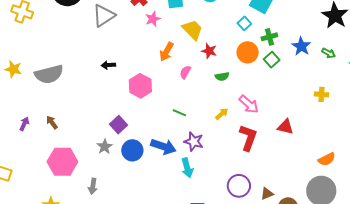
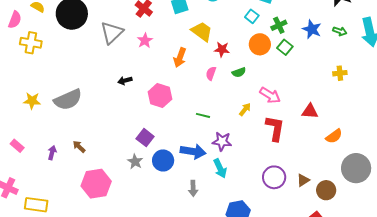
pink star: (153, 19) -> (145, 41), moved
pink semicircle: (185, 72) -> (211, 73), moved
orange semicircle: (327, 159) -> (334, 136), moved
gray arrow: (93, 186) -> (193, 188), moved

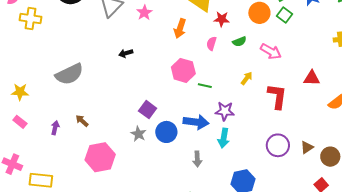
pink hexagon: (160, 95) -> (183, 70), moved
pink arrow: (270, 95) -> (271, 51), moved
yellow star: (32, 101) -> (20, 92), moved
cyan arrow: (220, 168) -> (224, 138), turned 36

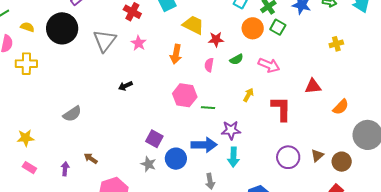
gray semicircle: (69, 74) -> (72, 114), size x0.7

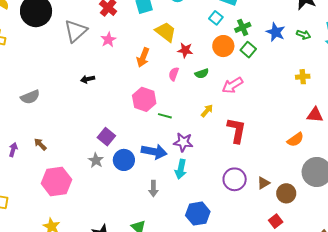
pink arrow: (269, 65) -> (232, 85), turned 115
red triangle: (313, 86) -> (315, 115), moved

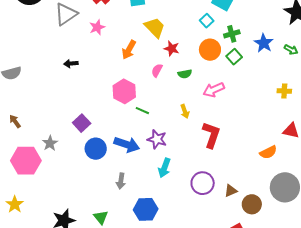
yellow arrow: (207, 111) -> (185, 111), turned 112
gray star: (96, 160) -> (50, 143), moved
cyan arrow: (181, 169) -> (164, 168), moved
blue hexagon: (198, 214) -> (146, 209), moved

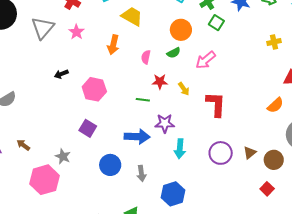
red star: (172, 48) -> (160, 82), moved
orange circle: (210, 50) -> (181, 30), moved
pink hexagon: (124, 91) -> (94, 89), moved
blue circle: (96, 149) -> (110, 165), moved

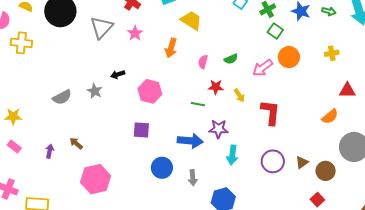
orange circle: (181, 30) -> (289, 57), moved
purple square: (88, 128) -> (141, 130), turned -30
gray star: (63, 156) -> (95, 91), moved

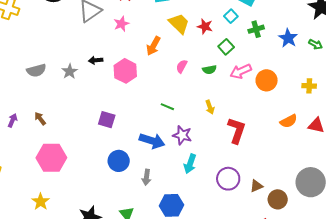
green square: (275, 31) -> (226, 47), moved
pink arrow: (263, 68) -> (241, 71), moved
red star: (216, 87) -> (205, 26), moved
pink hexagon: (150, 91) -> (125, 71), moved
orange semicircle: (330, 116) -> (289, 121), moved

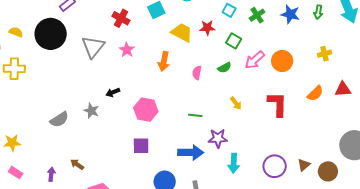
green arrow: (316, 44) -> (318, 12), turned 88
pink hexagon: (125, 71) -> (146, 110), moved
red L-shape: (237, 130) -> (277, 104), moved

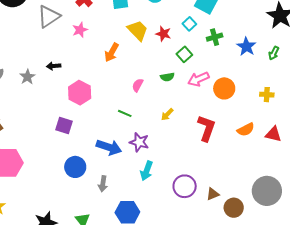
pink semicircle: (197, 73) -> (138, 85), moved
yellow arrow: (236, 103) -> (167, 114), turned 64

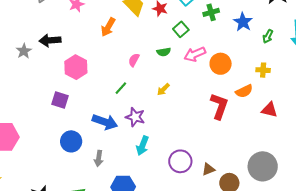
green arrow: (274, 53) -> (268, 36), moved
black arrow: (54, 66) -> (50, 40), size x1.5
green line: (125, 113) -> (121, 88), turned -72
red L-shape: (206, 128) -> (219, 106), moved
orange semicircle: (246, 130) -> (244, 91), moved

